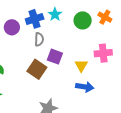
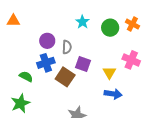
blue cross: (35, 19) -> (46, 63), moved
purple circle: (12, 27) -> (47, 41), moved
pink cross: (103, 53) -> (131, 60), turned 30

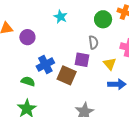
cyan star: (82, 22) -> (61, 17), moved
purple circle: (47, 41) -> (27, 37), moved
gray semicircle: (67, 47) -> (93, 42), moved

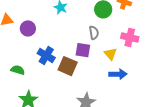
blue cross: (45, 64) -> (46, 56), turned -30
green semicircle: (28, 81) -> (18, 70), moved

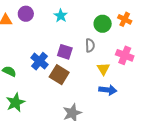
purple circle: (28, 28) -> (26, 14), moved
purple square: (83, 50) -> (65, 52), moved

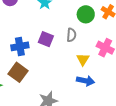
blue cross: (40, 61) -> (20, 46), turned 36
brown square: (59, 75) -> (18, 72), moved

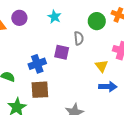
gray semicircle: (71, 35) -> (79, 38), moved
brown square: (18, 72) -> (40, 90), turned -30

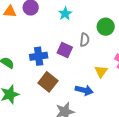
blue arrow: (108, 87) -> (84, 90), moved
brown square: (40, 90) -> (48, 82), moved, turned 30

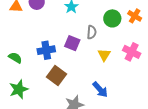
yellow triangle: (101, 71) -> (104, 55), moved
blue arrow: (84, 90) -> (100, 90), moved, turned 36

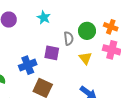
orange cross: (135, 16) -> (111, 27), moved
green circle: (112, 18) -> (87, 31), moved

